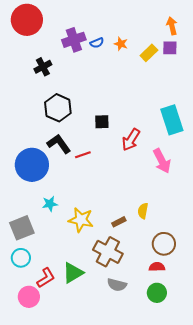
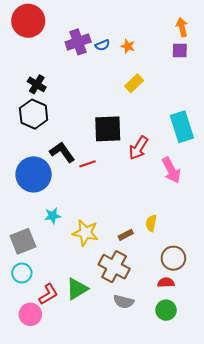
yellow rectangle: (149, 53) -> (134, 83), moved
black cross: (43, 67) -> (37, 84), moved, turned -30
black hexagon: (58, 108) -> (34, 114), moved
black square: (102, 122) -> (108, 129), size x1.8

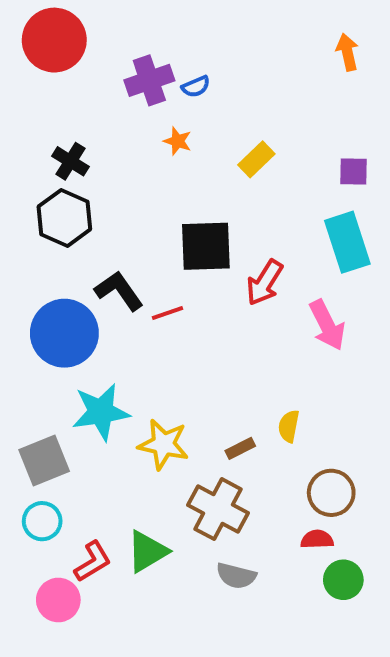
orange star: (128, 46) -> (178, 141), moved
purple square: (180, 50) -> (353, 171), moved
cyan star: (53, 216) -> (101, 412), size x1.8
green circle: (166, 310) -> (343, 580), moved

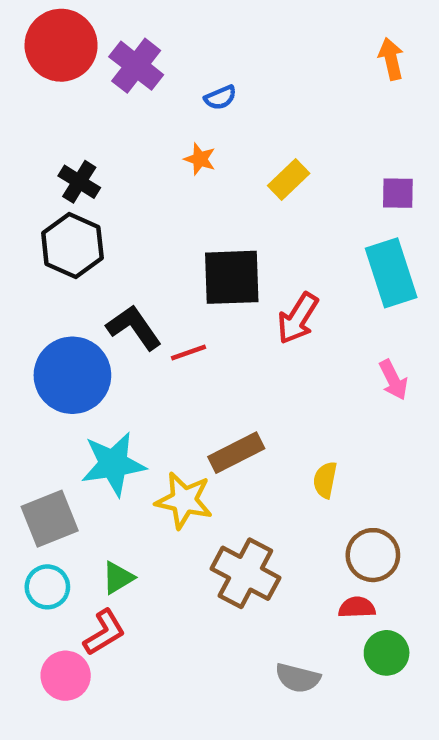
purple cross: (149, 80) -> (136, 66), moved, turned -33
pink arrow: (327, 325) -> (393, 380), moved, size x0.7
brown rectangle: (240, 448) -> (236, 453), moved, size x1.6
green triangle: (147, 551) -> (118, 578), moved, size x0.7
gray semicircle: (236, 576) -> (298, 678), moved

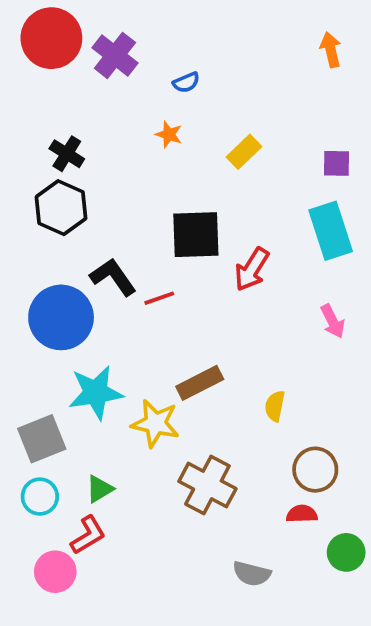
green circle: (387, 653) -> (346, 552), moved

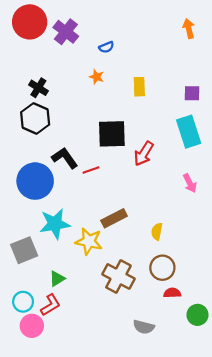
yellow rectangle: (244, 152) -> (139, 87), turned -48
brown circle: (315, 470) -> (162, 268), moved
cyan circle: (40, 497) -> (23, 302), moved

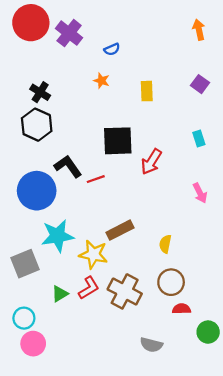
purple square: (192, 93) -> (200, 84), moved, turned 35
cyan rectangle: (189, 132) -> (199, 139), size x0.5
red L-shape: (50, 305) -> (89, 288), moved

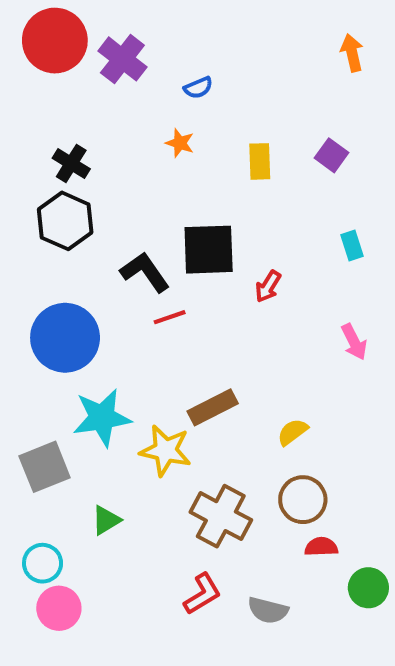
purple square: (200, 84) -> (331, 155), moved
red arrow: (151, 162) -> (268, 286), size x0.7
black L-shape: (68, 166) -> (145, 272), moved
yellow semicircle: (165, 244) -> (293, 432), turned 42
red L-shape: (89, 288) -> (202, 594), moved

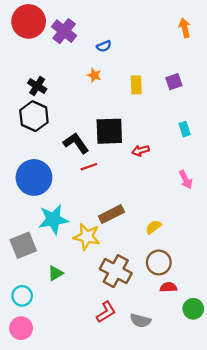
purple square: (331, 155) -> (174, 82), turned 35
red arrow: (268, 286) -> (140, 151), turned 42
pink circle: (59, 608) -> (21, 328), moved

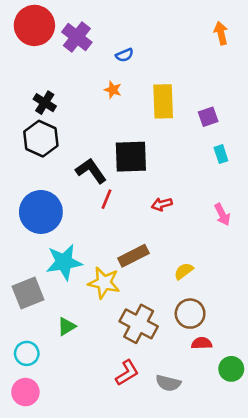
purple square: (174, 82) -> (208, 117), moved
yellow rectangle: (136, 85) -> (163, 101), size x1.5
red arrow: (140, 151) -> (162, 204), moved
red line: (89, 167) -> (106, 199), turned -49

